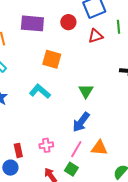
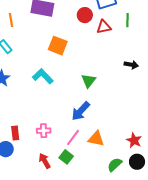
red circle: (68, 22) -> (85, 15), moved

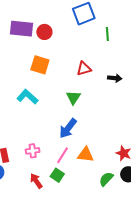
red circle: (85, 15) -> (44, 32), moved
red triangle: (104, 27) -> (84, 69), moved

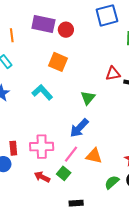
red triangle: (84, 69) -> (113, 74), moved
pink cross: (33, 151) -> (42, 147), size x1.6
red arrow: (36, 181) -> (42, 177), turned -35

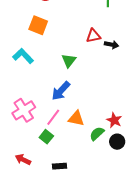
pink cross: (42, 147) -> (24, 110), turned -30
red arrow: (42, 177) -> (23, 159), moved
green semicircle: (112, 182) -> (97, 134), moved

